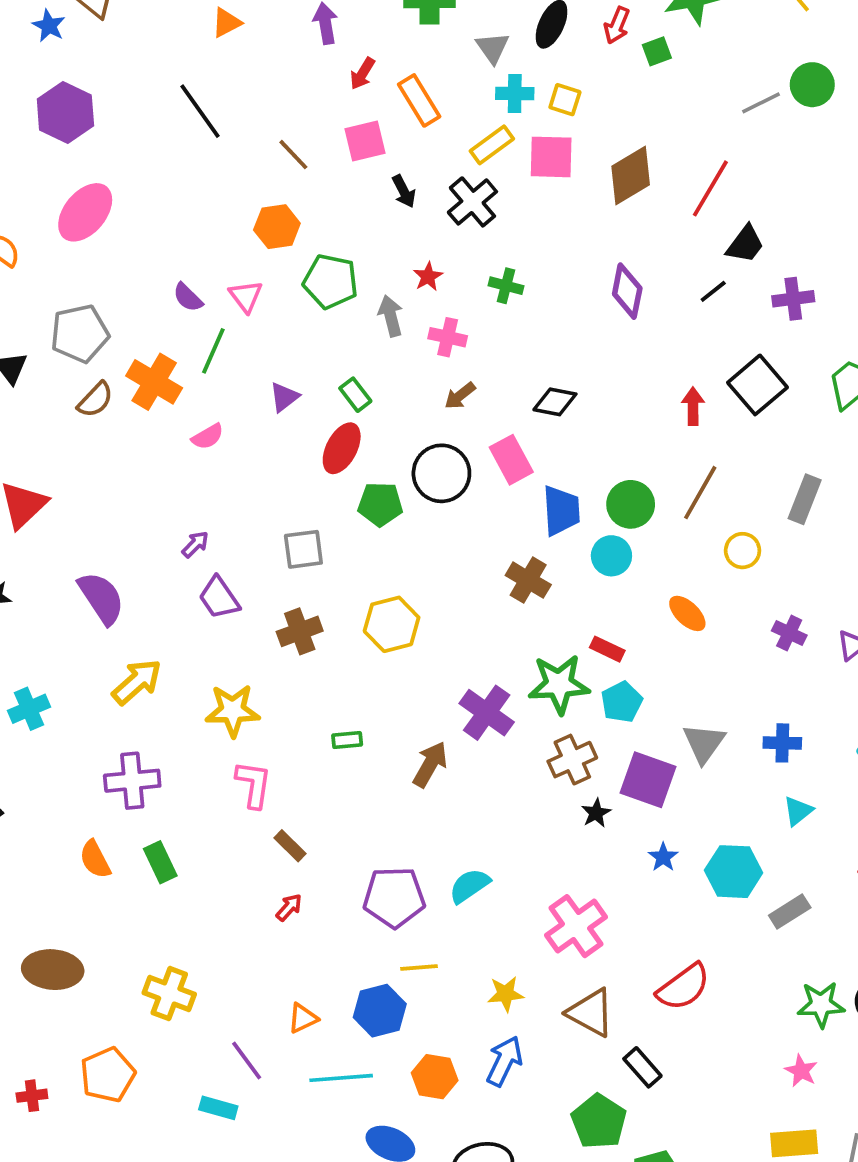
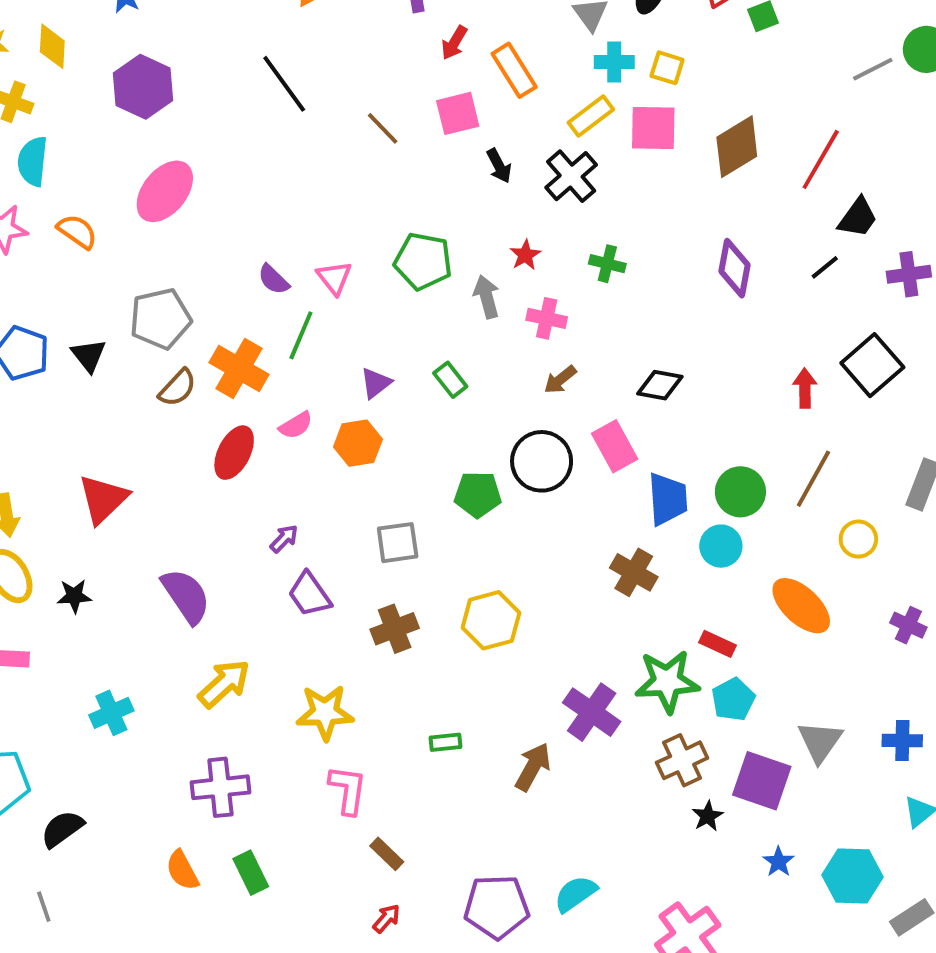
orange hexagon: (277, 227) -> (358, 443), moved
red ellipse: (342, 448) -> (234, 453), moved
orange ellipse: (687, 613) -> (801, 606), size x1.5

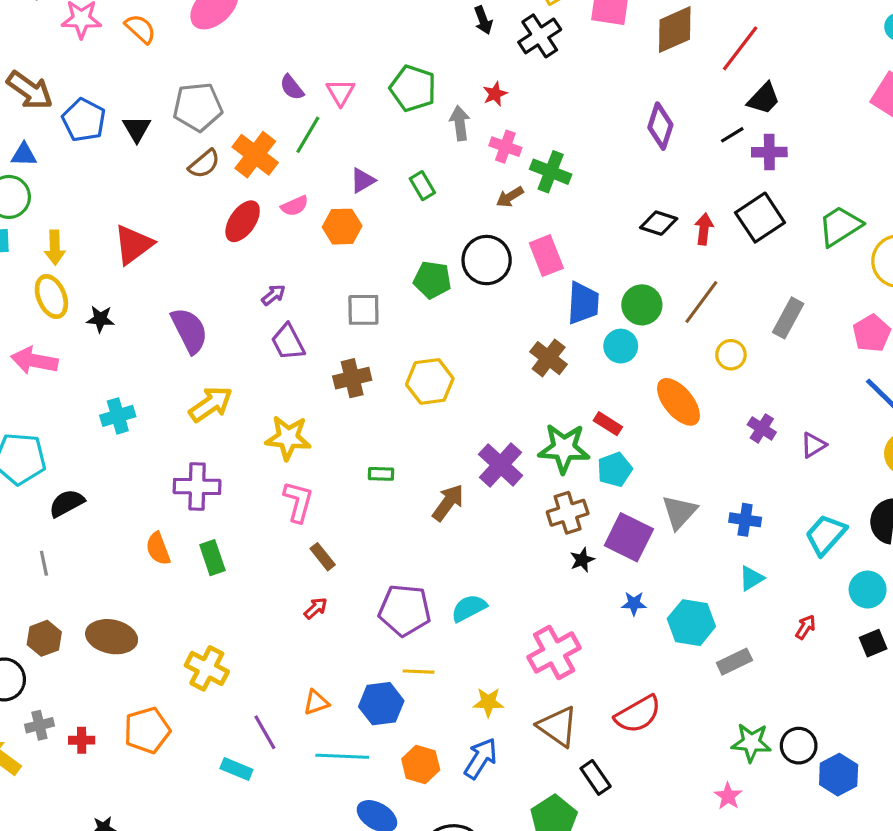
green cross: (607, 264) -> (551, 172), moved, size x1.4
purple cross: (909, 274) -> (769, 152), moved
black diamond: (660, 385) -> (659, 223), moved
blue star: (779, 862) -> (634, 603), turned 30

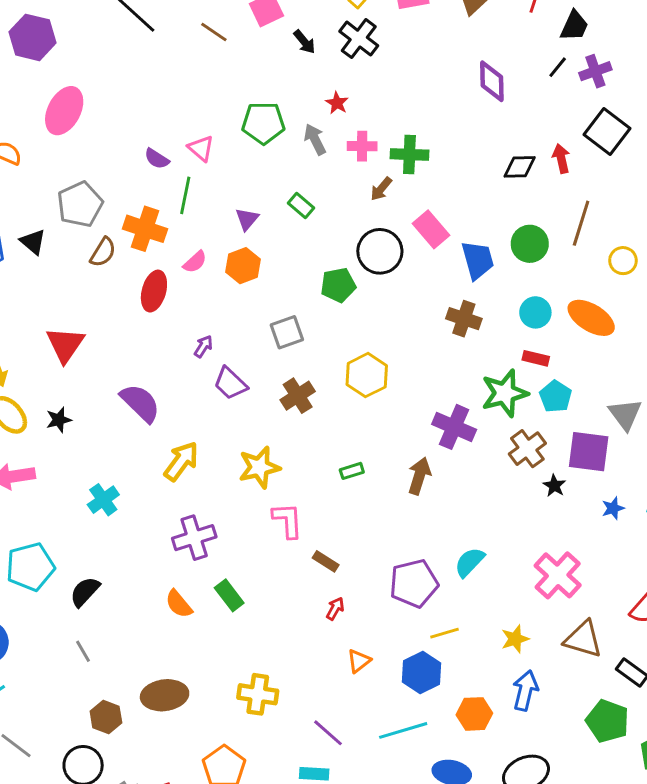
cyan circle: (621, 346) -> (535, 312), moved
orange triangle: (316, 702) -> (359, 661), moved

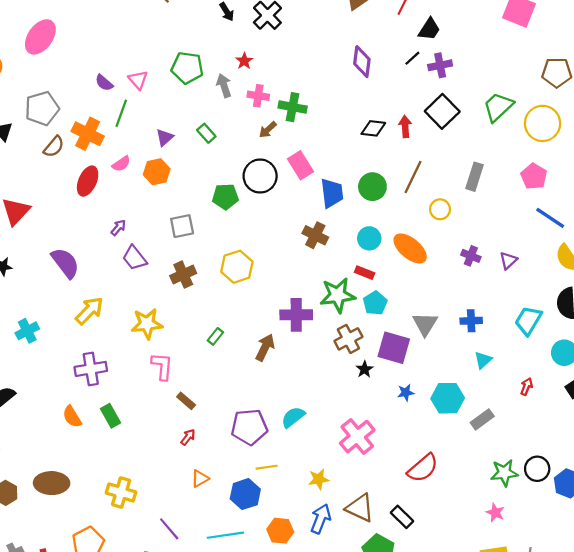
purple cross: (454, 427) -> (296, 315), turned -32
green rectangle: (352, 471) -> (215, 336), turned -42
brown triangle: (583, 639) -> (360, 508), moved

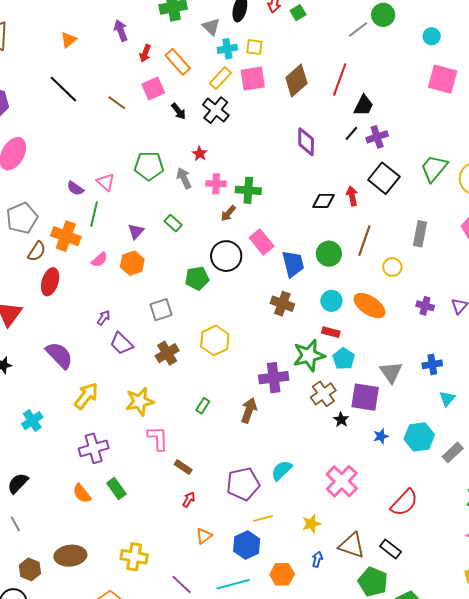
red ellipse: (88, 181) -> (50, 282), moved
blue arrow: (321, 519) -> (317, 559), size x0.6

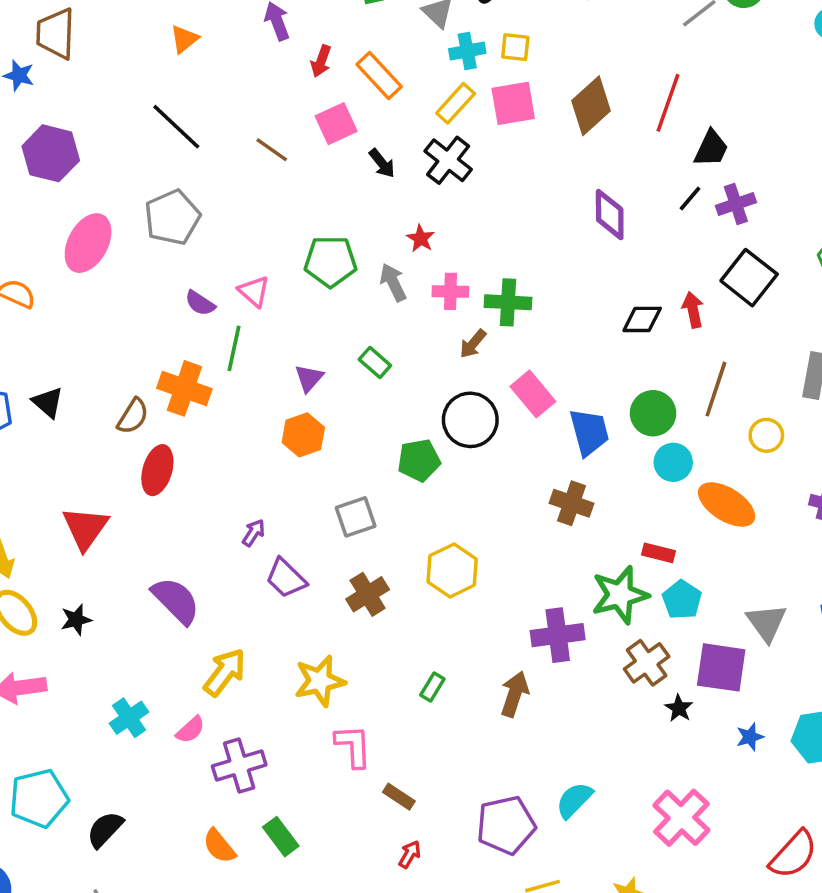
gray pentagon: (22, 218) -> (172, 217), moved
pink semicircle: (99, 260) -> (190, 730), moved
cyan circle: (331, 301) -> (673, 462), moved

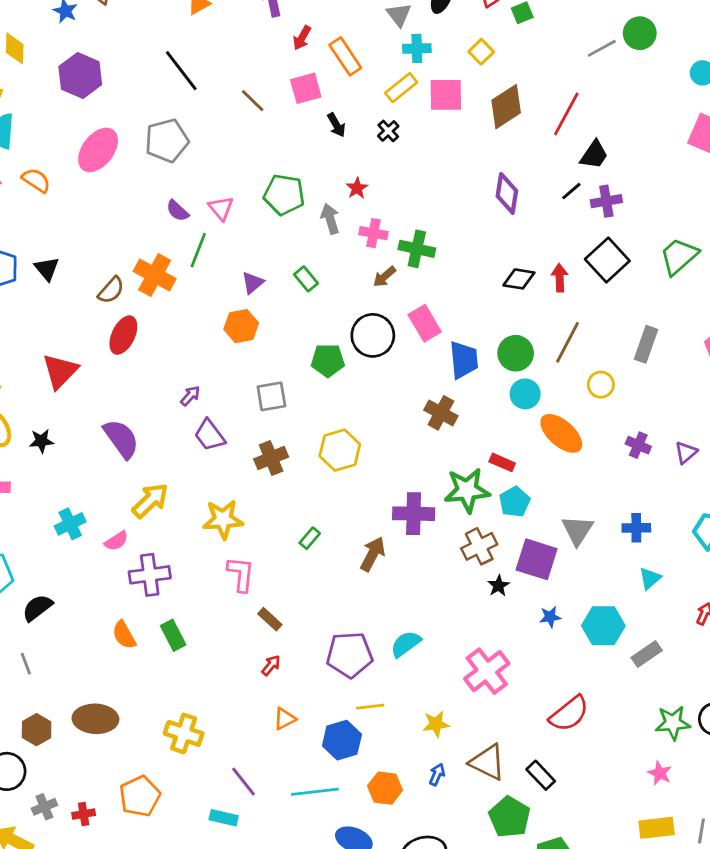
yellow square: (515, 47) -> (481, 52), moved, turned 30
black cross: (448, 160) -> (388, 131), size x0.6

